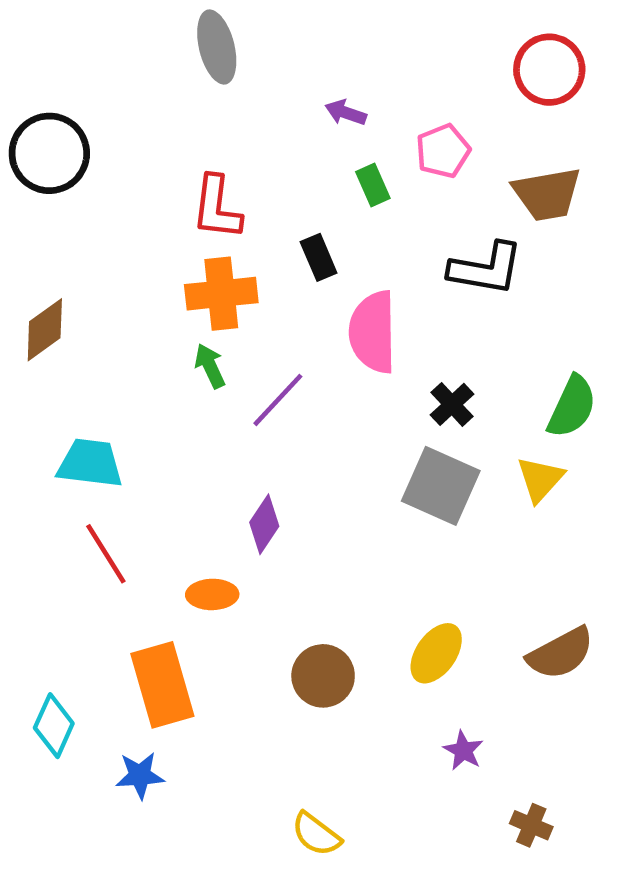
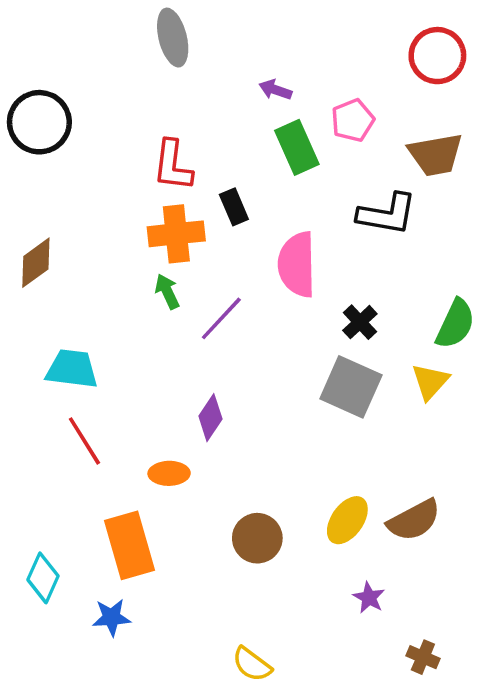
green rectangle: (373, 185) -> (297, 147), size x1.6
black rectangle: (319, 257) -> (234, 207), moved
brown semicircle: (561, 653) -> (414, 520), moved

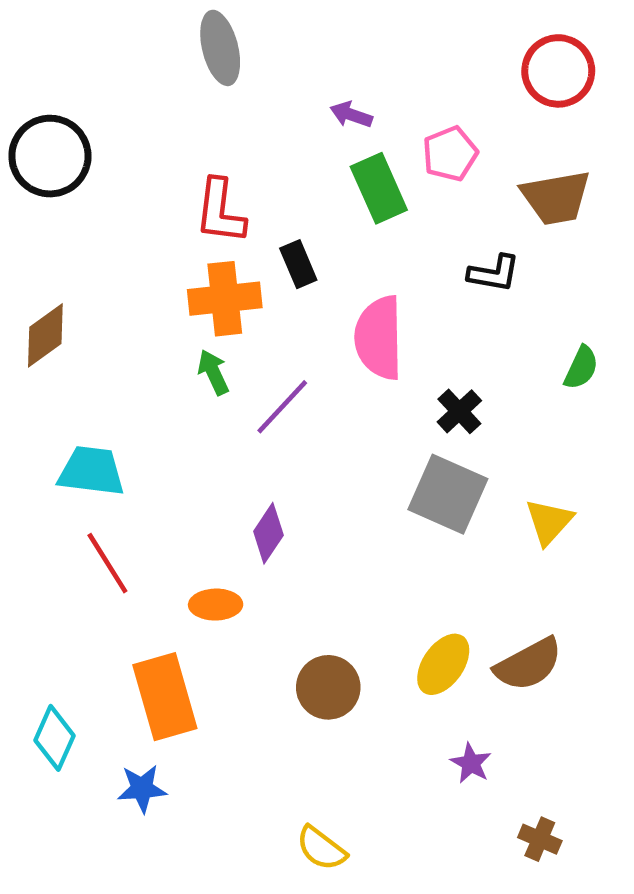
black L-shape: (387, 214) -> (494, 273), size x0.7
green semicircle: (455, 324) -> (581, 368), moved, size x0.7
yellow triangle: (430, 382) -> (549, 522), moved

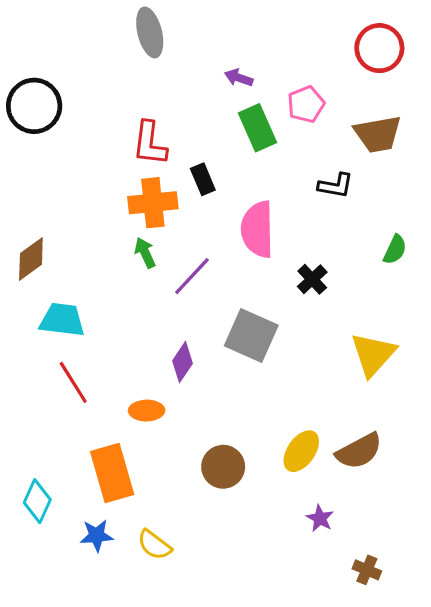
brown diamond: (45, 335) -> (31, 259), moved
gray square: (448, 494) -> (251, 336), moved
yellow triangle: (549, 522) -> (373, 354), size x1.4
yellow semicircle: (321, 848) -> (154, 545), moved

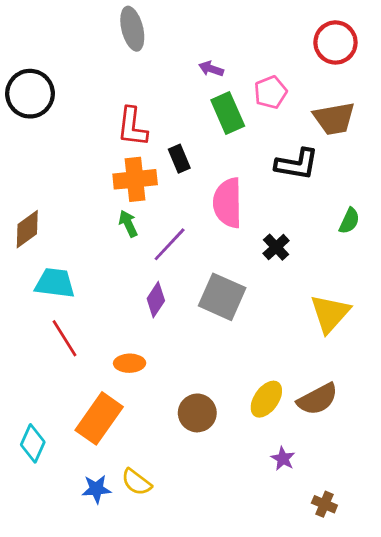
black L-shape: (336, 186) -> (297, 164), size x1.4
purple diamond: (183, 362) -> (156, 300), moved
orange rectangle: (112, 473) -> (99, 418), turned 51
blue star: (97, 536) -> (96, 489), moved

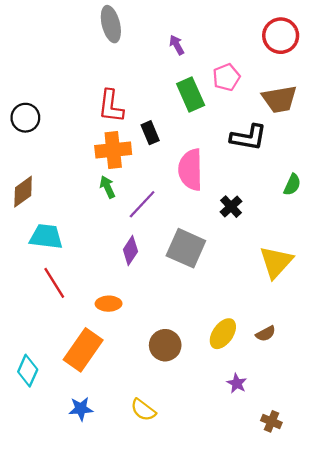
purple arrow: (211, 69) -> (177, 45), moved, turned 42
black circle: (30, 94) -> (25, 118), moved, size x0.7
brown semicircle: (318, 399) -> (266, 334), size x0.6
yellow semicircle: (136, 482) -> (143, 410), moved

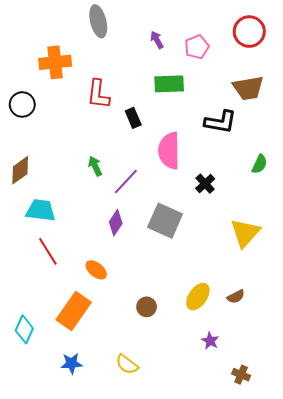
pink pentagon: (226, 77) -> (197, 47), moved
green rectangle: (191, 95) -> (169, 84), turned -68
orange cross: (113, 150) -> (55, 62), moved
orange ellipse: (109, 304) -> (96, 270), turned 40
brown circle: (165, 345) -> (147, 307), size x0.7

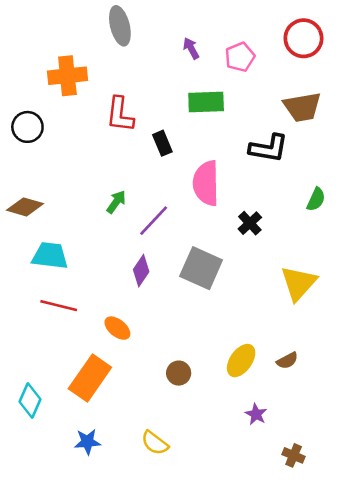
green arrow: (95, 166) -> (116, 202), turned 60
brown diamond: (20, 170) -> (25, 207), turned 52
red line: (48, 251) -> (59, 306), turned -44

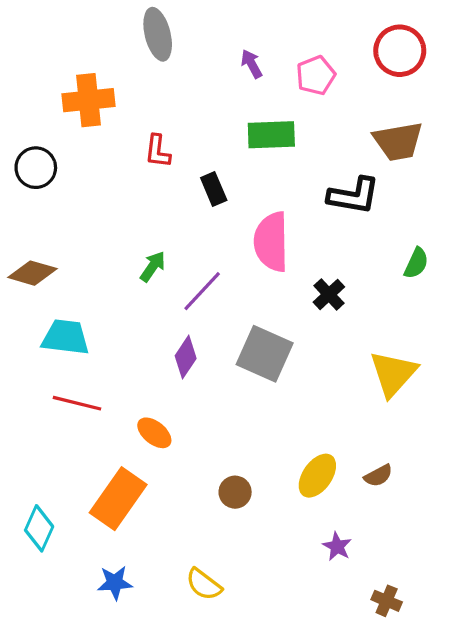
red L-shape: (120, 114) -> (158, 151), size x0.7

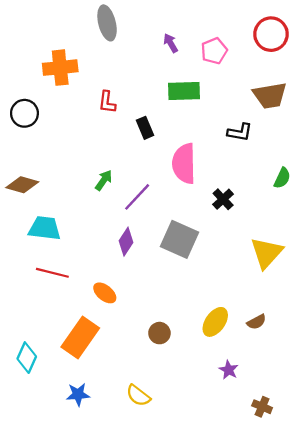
black L-shape: (354, 196) -> (240, 132), size x0.7

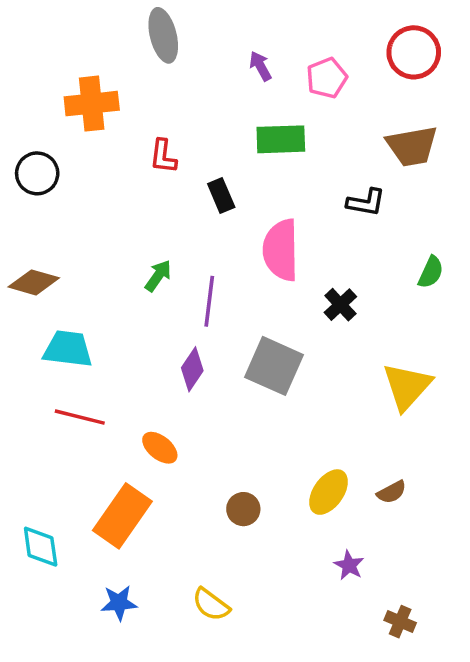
purple line: (137, 197) -> (209, 301), turned -36
cyan diamond: (27, 358) -> (41, 547), turned -32

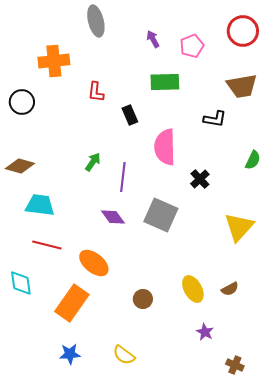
purple diamond: (192, 369) -> (113, 217), turned -70
orange ellipse: (160, 448) -> (94, 263), size x1.4
yellow ellipse: (329, 492) -> (193, 289), turned -64
cyan diamond: (41, 547) -> (21, 283), moved

